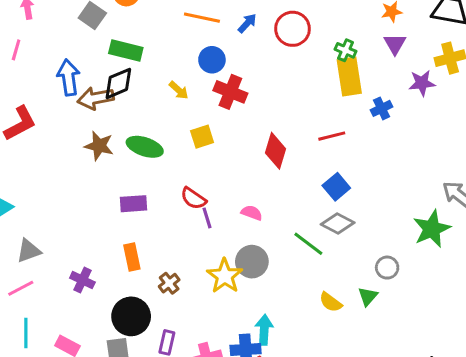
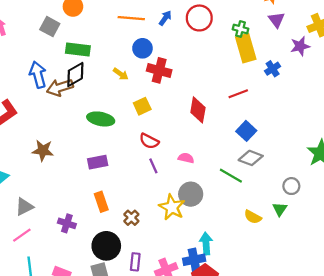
brown star: (99, 146) -> (43, 150), moved
red semicircle: (193, 198) -> (149, 141), moved

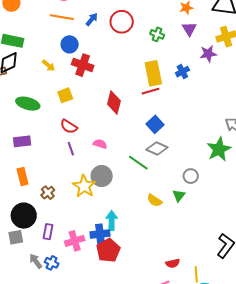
yellow rectangle: (246, 48) -> (153, 73), moved

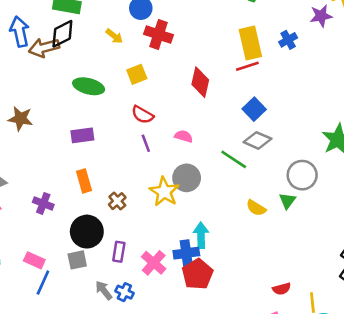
gray circle: (191, 176) -> (302, 175), size x1.5
pink cross: (75, 241) -> (154, 263), turned -30

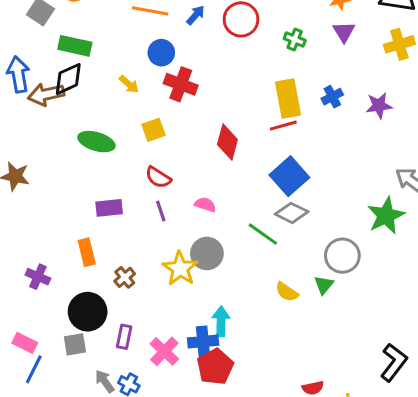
purple star: (321, 16) -> (379, 106), moved
blue square: (254, 109) -> (289, 176), size x1.4
purple rectangle: (82, 135) -> (109, 208), moved

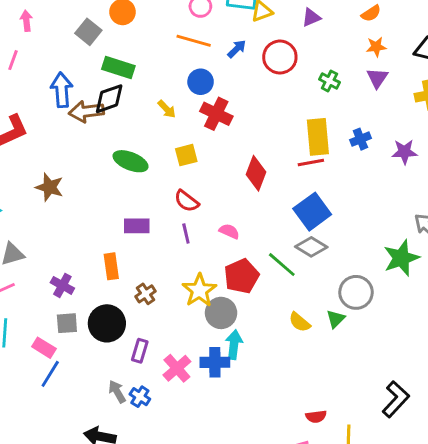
gray circle: (207, 253) -> (221, 313), moved
gray square: (75, 344) -> (67, 323), moved
red pentagon: (215, 367) -> (242, 276), moved

